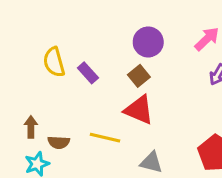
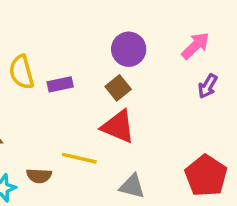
purple rectangle: (88, 73) -> (60, 84), turned -60
brown semicircle: (59, 142) -> (39, 176), moved

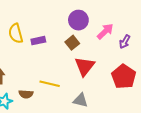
pink arrow: (195, 46) -> (105, 31), moved
red triangle: (118, 127) -> (85, 66), moved, turned 45
red pentagon: (206, 176) -> (124, 77), moved

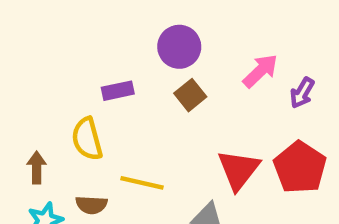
purple circle: (78, 20) -> (179, 47), moved
yellow semicircle: (16, 33) -> (87, 139), moved
red triangle: (85, 66) -> (239, 170), moved

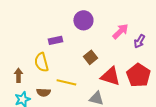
brown square: (190, 95) -> (90, 57), moved
red triangle: (239, 170) -> (110, 76), turned -50

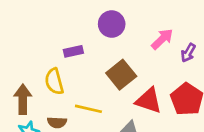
brown square: (90, 57) -> (121, 75), size x1.5
brown arrow: (18, 75) -> (23, 99), size x1.5

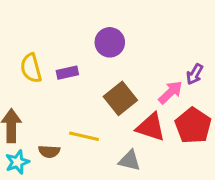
pink arrow: (162, 39) -> (170, 92), moved
yellow semicircle: (54, 81) -> (31, 68), moved

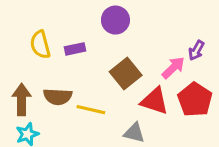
brown semicircle: (49, 151) -> (58, 97), moved, size x1.4

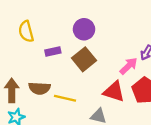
yellow semicircle: (40, 45) -> (26, 31), moved
brown square: (126, 74) -> (84, 59), moved

